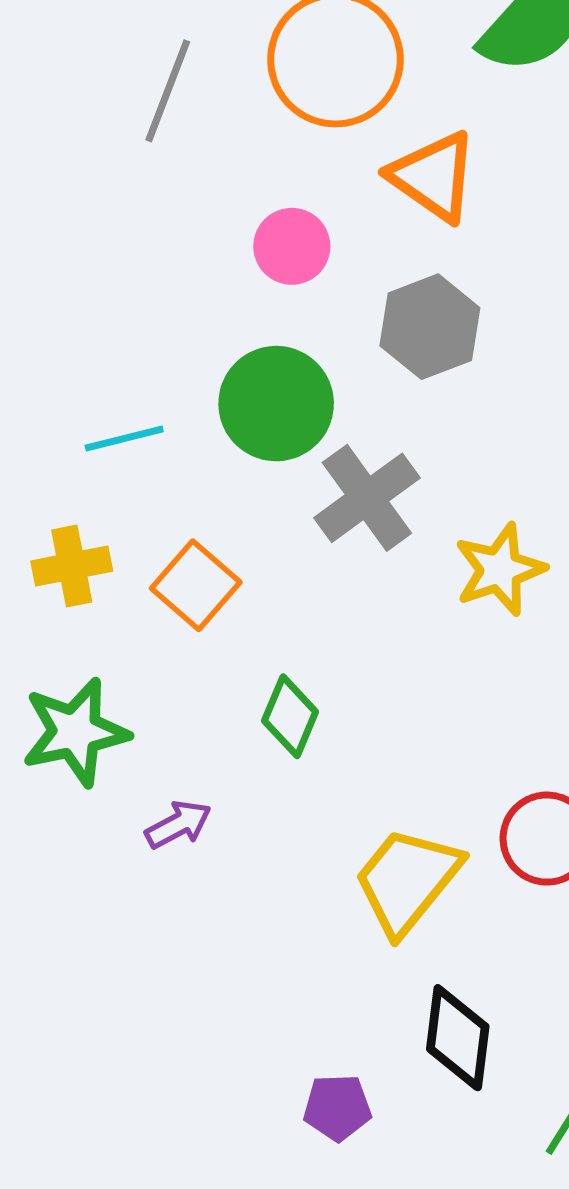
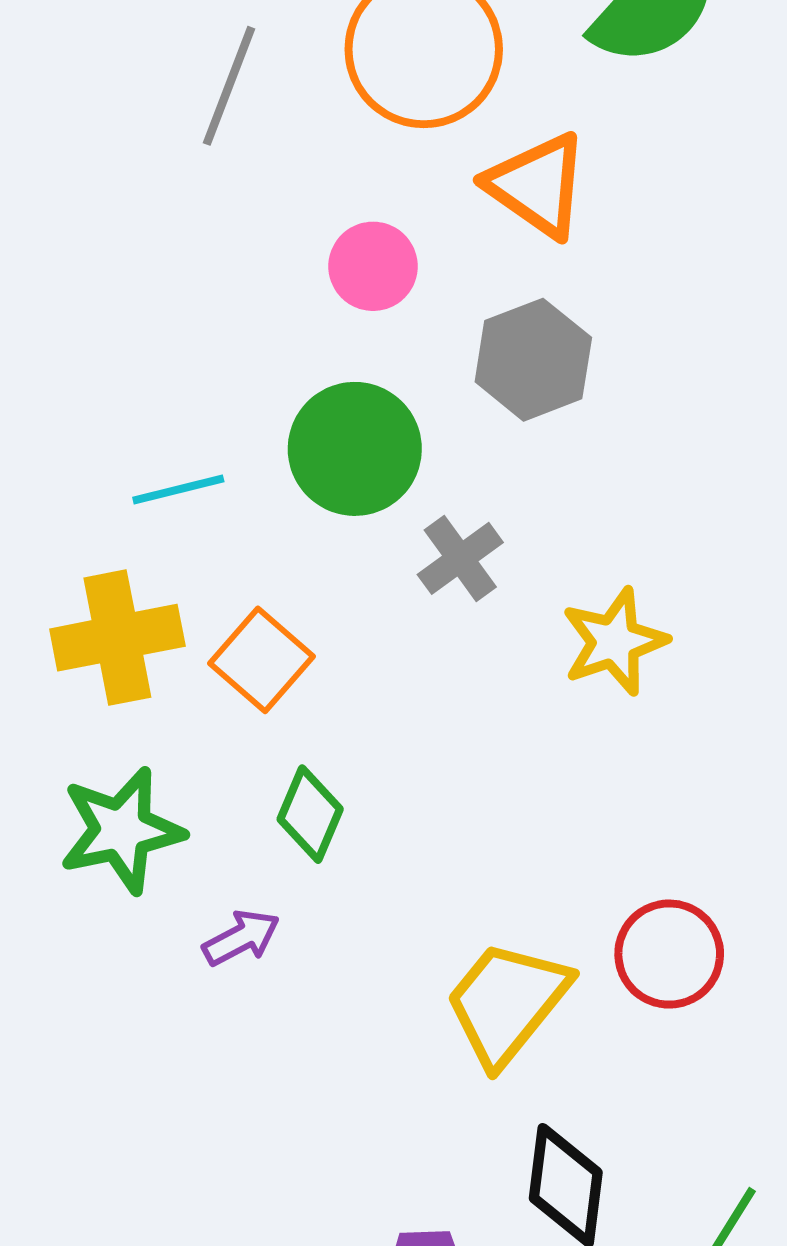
gray cross: (367, 498) -> (460, 558), size x0.7
yellow cross: (72, 566) -> (117, 638), size x1.4
green diamond: (290, 716) -> (310, 814), moved

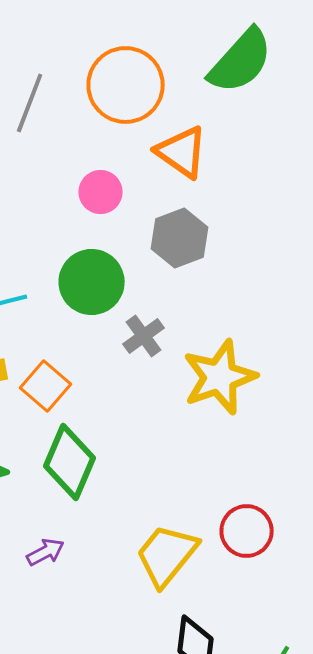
yellow star: (614, 642) -> (220, 377), size x1.4
green diamond: (310, 814) -> (70, 462), size x1.6
purple arrow: (241, 938) -> (46, 552), moved

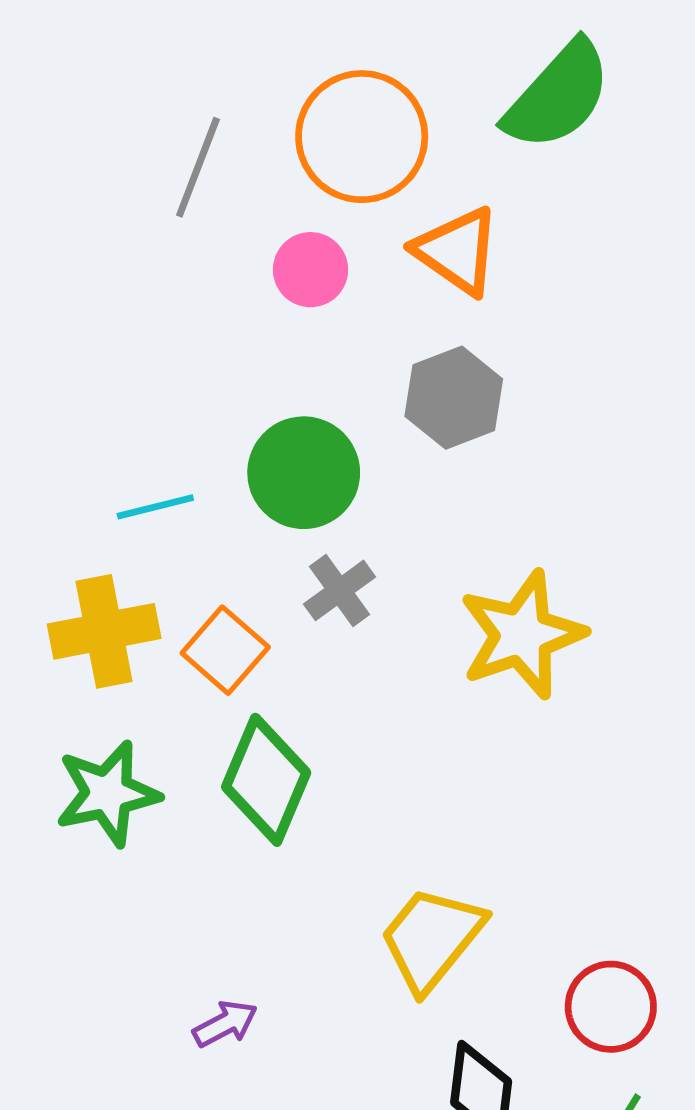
pink circle: (101, 192) -> (311, 270), moved
gray cross: (144, 336) -> (340, 590), moved
red circle: (247, 531) -> (611, 1007), moved
purple arrow: (46, 552) -> (225, 1024), moved

